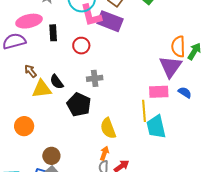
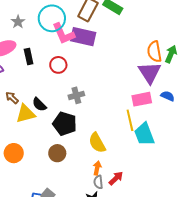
brown circle: (51, 156) -> (57, 153), moved

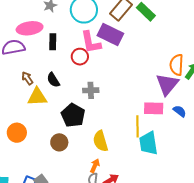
pink L-shape: (63, 34) -> (91, 42), moved
black semicircle: (39, 104) -> (53, 80), moved

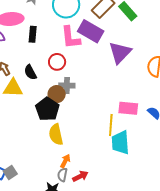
red circle: (80, 57) -> (57, 62), moved
purple triangle: (167, 84) -> (120, 53), moved
yellow semicircle: (100, 141) -> (56, 134), moved
brown circle: (59, 142) -> (57, 94), moved

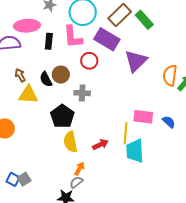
pink L-shape: (71, 38) -> (73, 37), moved
red circle: (57, 62) -> (89, 61), moved
brown circle: (57, 94) -> (61, 75), moved
gray semicircle: (62, 175) -> (76, 182), turned 40
red arrow: (80, 176) -> (100, 144), moved

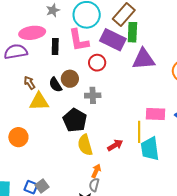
green rectangle: (144, 20) -> (132, 32), moved, turned 48
purple triangle: (136, 61) -> (144, 59), turned 45
gray semicircle: (76, 182) -> (94, 185), turned -32

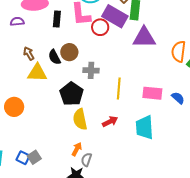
purple semicircle: (16, 52) -> (17, 21), size x0.6
red circle: (97, 63) -> (100, 27), moved
yellow line: (139, 132) -> (119, 88), moved
orange arrow: (96, 171) -> (77, 149), moved

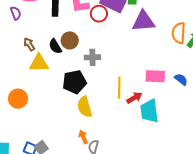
purple semicircle: (17, 21) -> (16, 13), turned 80
yellow line: (119, 88) -> (119, 88), moved
black pentagon: (71, 94) -> (74, 82), turned 30
red arrow: (110, 122) -> (134, 98), moved
orange arrow: (77, 149) -> (83, 137), turned -48

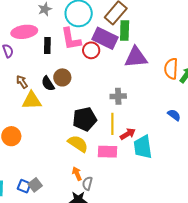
gray cross: (92, 57) -> (118, 96), moved
pink rectangle: (155, 76) -> (107, 152), moved
black pentagon: (74, 82) -> (85, 119), moved
yellow semicircle: (85, 107) -> (78, 144), turned 140

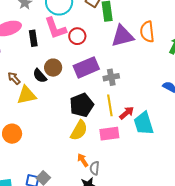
purple rectangle: (105, 38) -> (86, 67), moved, turned -40
orange semicircle: (171, 69) -> (147, 32), moved
yellow semicircle: (78, 144) -> (79, 130), turned 95

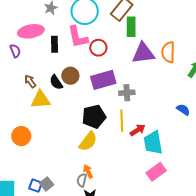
pink rectangle: (109, 134) -> (156, 172), moved, turned -36
gray semicircle: (95, 168) -> (82, 180), moved

